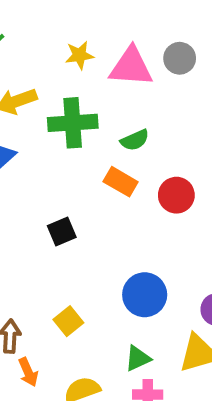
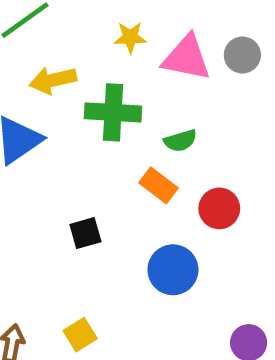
blue circle: (145, 295) -> (173, 270), moved

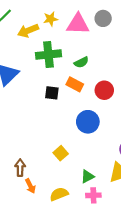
yellow arrow: (53, 80) -> (28, 31), moved
black square: (85, 233) -> (52, 93), moved, turned 32
yellow square: (80, 335) -> (61, 153), moved

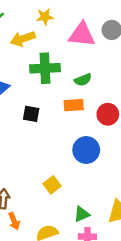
yellow star: (51, 19) -> (45, 17), moved
orange rectangle: (75, 84) -> (74, 105), turned -35
black square: (52, 93) -> (31, 114), moved

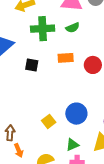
green semicircle: (83, 80) -> (73, 28), moved
blue circle: (86, 150) -> (76, 114), moved

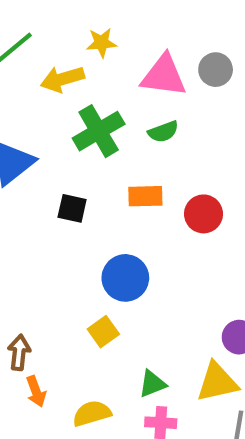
green cross: (43, 29) -> (99, 131), turned -30
blue circle: (76, 114) -> (125, 278), moved

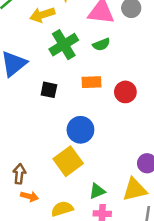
yellow square: (103, 332) -> (68, 161), size x1.6
orange arrow: (36, 391) -> (29, 196), turned -54

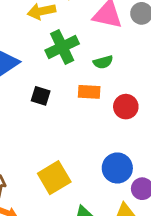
green semicircle: (101, 44) -> (103, 62), moved
blue circle: (80, 130) -> (117, 168), moved

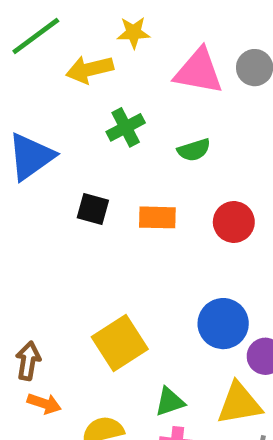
green cross: (62, 47) -> (126, 127), size x0.7
orange rectangle: (89, 92) -> (157, 217), moved

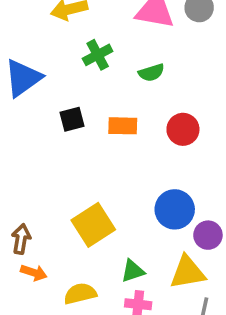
black square: (93, 209) -> (72, 119), turned -30

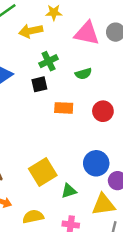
black square: (72, 119) -> (39, 84), moved
green triangle: (133, 271) -> (69, 191), moved

